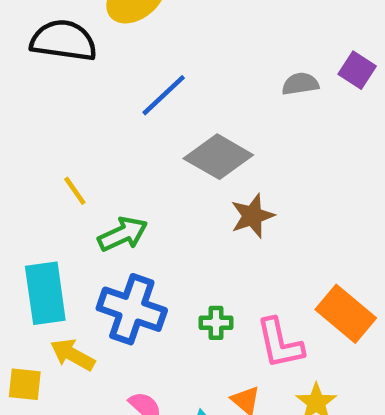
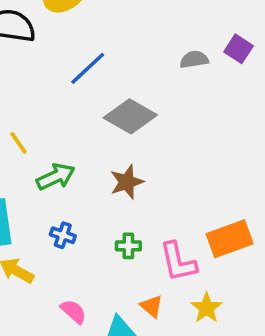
brown star: (252, 216) -> (127, 182), moved
blue cross: (132, 309) -> (63, 235), size x0.5
orange rectangle: (346, 314) -> (230, 239), turned -60

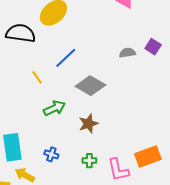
yellow line: (18, 143) -> (37, 77), moved
green arrow: (56, 177) -> (54, 108), moved

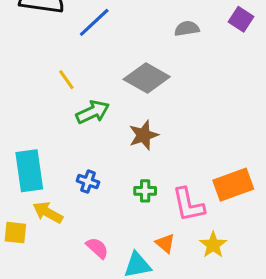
gray semicircle: (127, 53) -> (187, 29), moved
blue line: (66, 58) -> (94, 22), moved
yellow line: (37, 77) -> (66, 80), moved

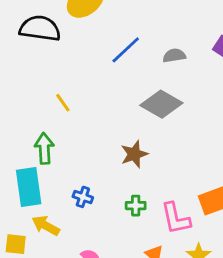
blue line: (94, 22) -> (126, 50), moved
gray diamond: (147, 78) -> (161, 104), moved
green arrow: (93, 112) -> (44, 148), moved, turned -68

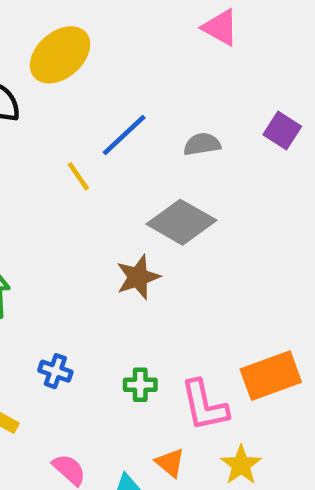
yellow line: (63, 103) -> (78, 176), moved
brown star: (134, 154) -> (138, 277), moved

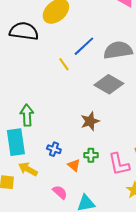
gray semicircle: (202, 144) -> (118, 50), size x1.8
brown star: (138, 277) -> (90, 121), moved
orange triangle: (170, 463) -> (74, 165), moved

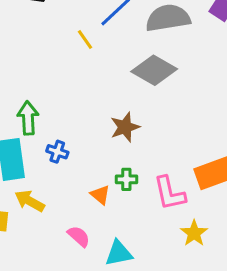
blue cross: (54, 149) -> (57, 152), moved

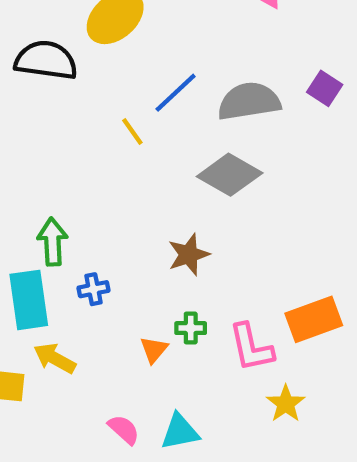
blue cross: (57, 152) -> (94, 289), turned -30
orange triangle: (100, 195) -> (154, 350), turned 30
pink semicircle: (79, 236) -> (124, 430), moved

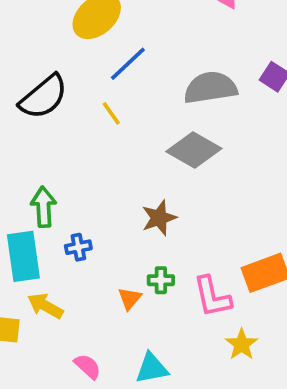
black semicircle: (46, 60) -> (44, 97), moved, turned 132
blue line: (176, 93) -> (128, 64), moved
pink semicircle: (124, 430) -> (88, 366), moved

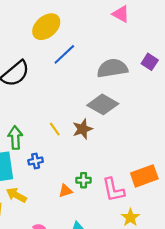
yellow line: (111, 113) -> (55, 129), moved
brown star: (159, 218) -> (82, 129), moved
orange triangle: (130, 299) -> (65, 191), turned 32

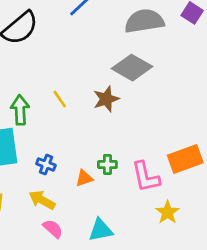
yellow line: (55, 129) -> (60, 99), moved
blue cross: (36, 161) -> (46, 165), moved, turned 32
yellow arrow: (16, 195) -> (42, 200), moved

